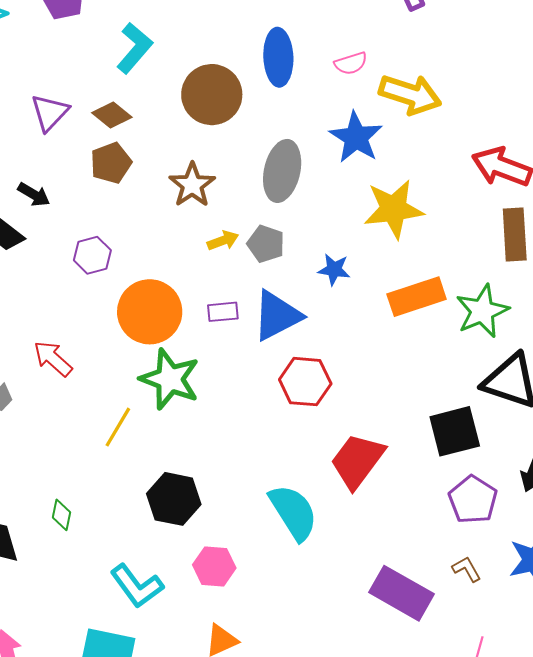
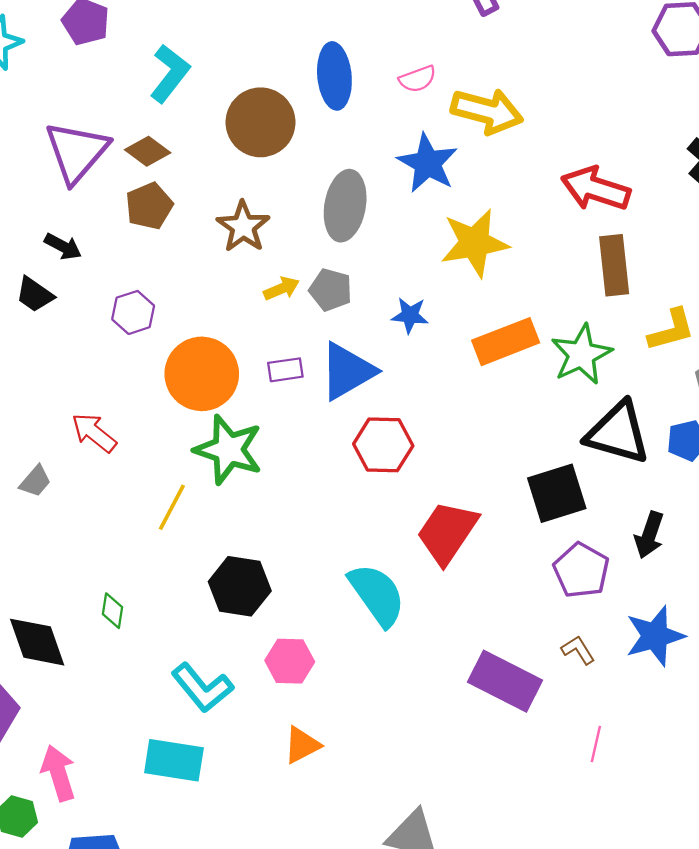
purple triangle: (50, 113) -> (77, 152), size x1.5

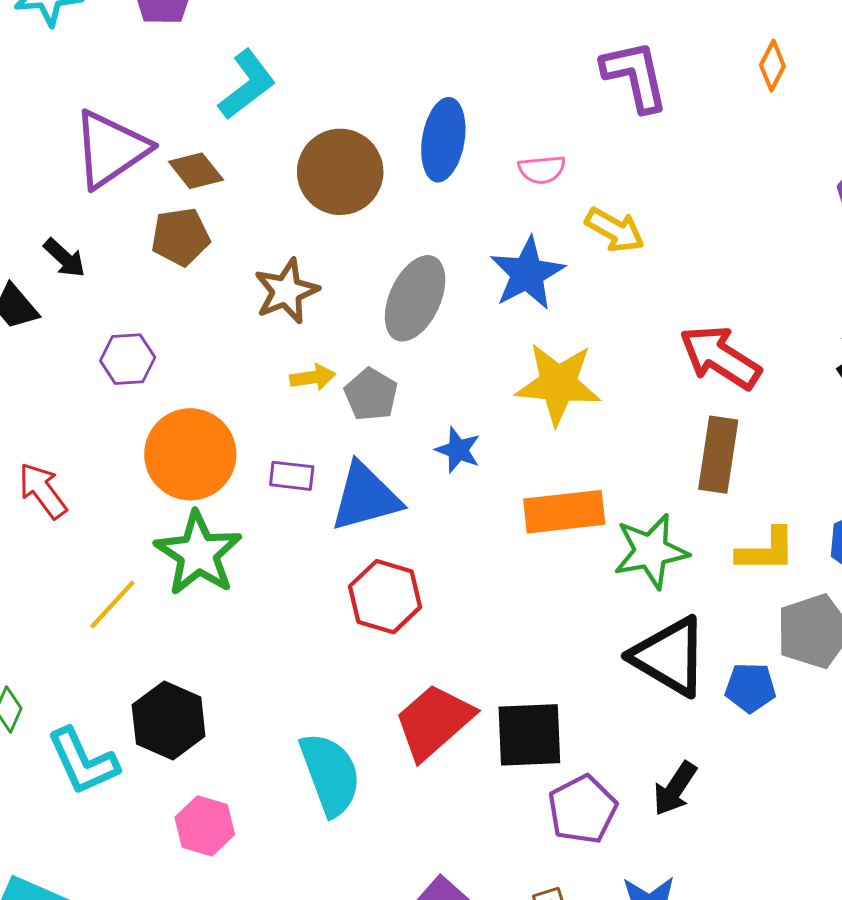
yellow arrow: (487, 111) -> (615, 230), size x0.7
black square: (557, 493) -> (529, 735), moved
cyan L-shape: (202, 688) -> (83, 761), moved

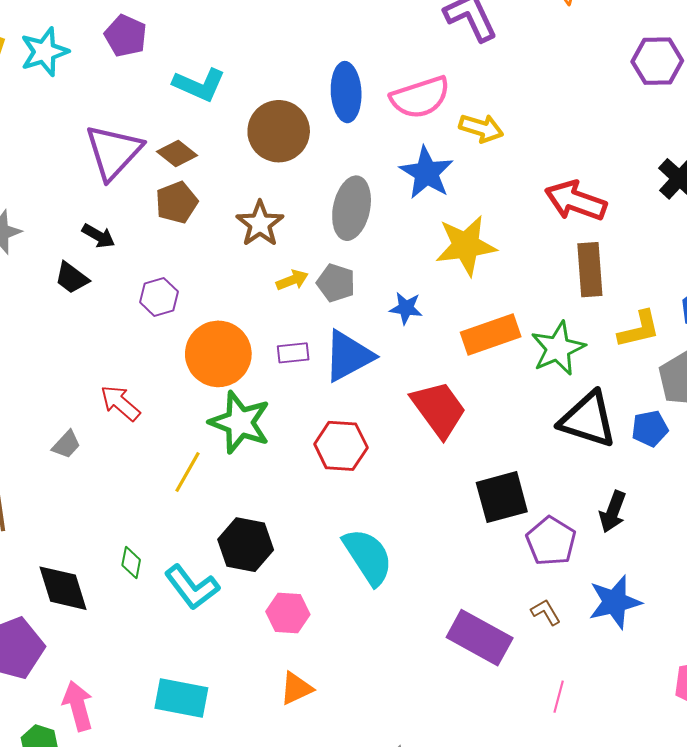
cyan L-shape: (247, 85) -> (199, 85), turned 74
pink semicircle: (542, 170) -> (420, 97), size x1.8
red hexagon: (385, 597) -> (341, 446), moved
red trapezoid: (434, 722) -> (439, 409), moved, turned 108

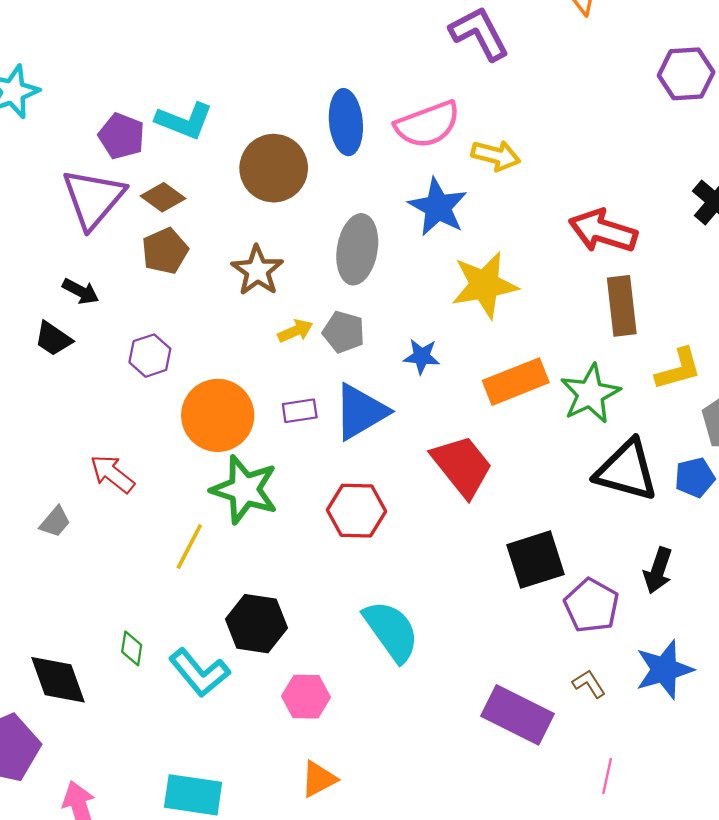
purple pentagon: (126, 36) -> (122, 136), moved

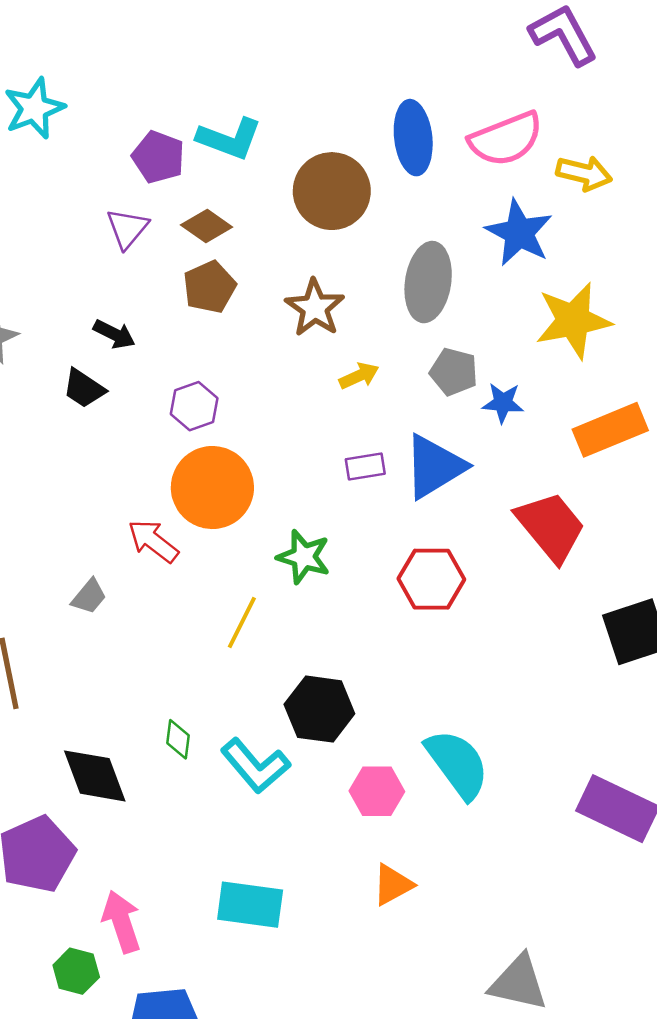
purple triangle: (93, 198) -> (127, 228), size x0.6
gray pentagon: (344, 332) -> (454, 372), moved
orange circle: (218, 415) -> (212, 488), moved
green star: (244, 490) -> (304, 557), size x0.7
cyan semicircle: (391, 631) -> (457, 764), moved

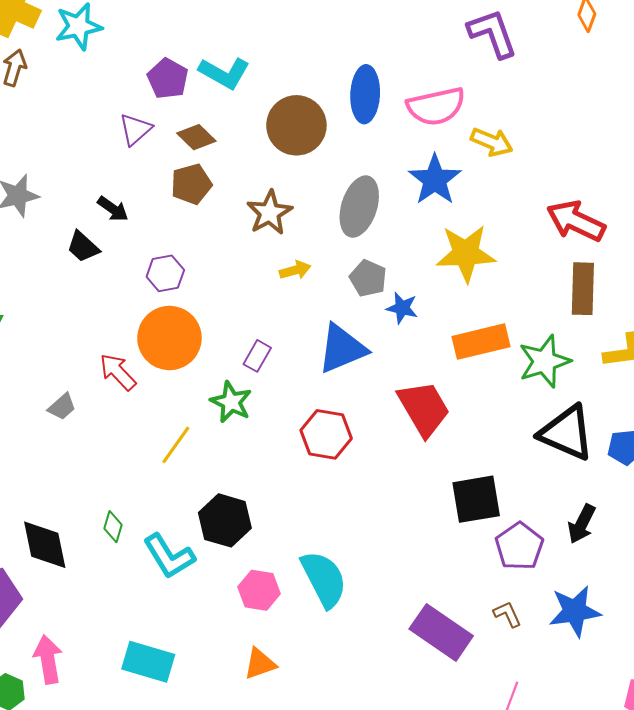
purple rectangle: (365, 466) -> (257, 356), moved, turned -60

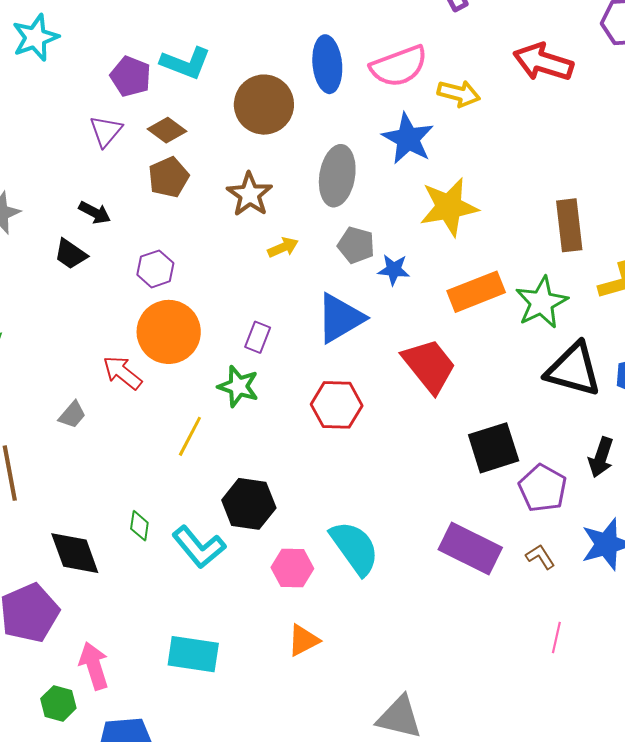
red arrow: (576, 221) -> (543, 62), moved
purple rectangle: (441, 632) -> (470, 549), moved

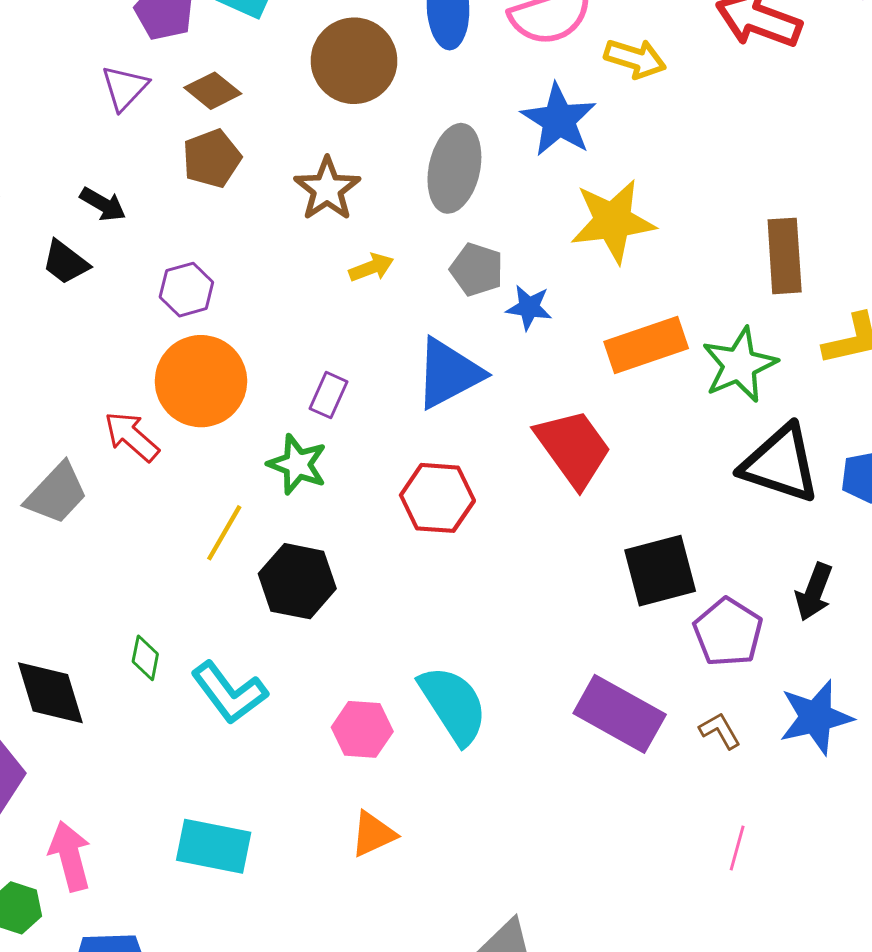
gray trapezoid: (72, 415) -> (57, 493), size x1.6
black hexagon: (249, 504) -> (297, 581), moved

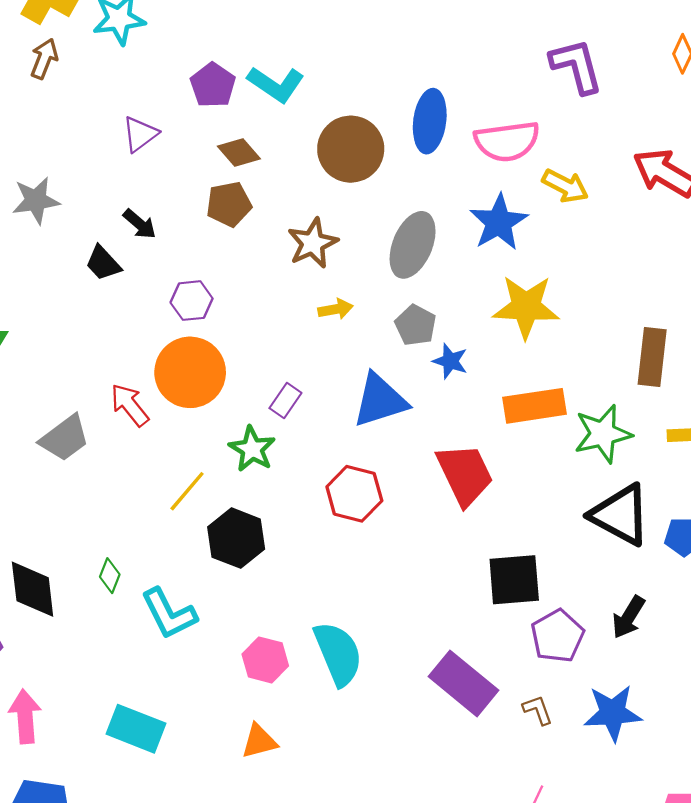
purple triangle: (125, 88) -> (140, 134), moved

